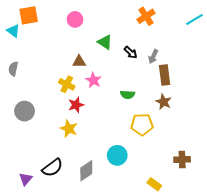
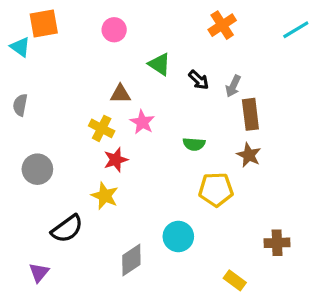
black semicircle: (52, 168) -> (67, 229), moved

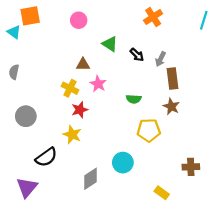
cyan line: (296, 30) -> (204, 20), turned -42
purple triangle: (39, 273) -> (27, 187), size x1.5

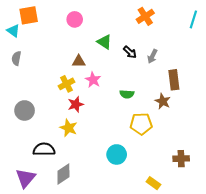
gray semicircle: (14, 72) -> (16, 58), moved
brown rectangle: (172, 78) -> (174, 80), moved
yellow cross: (70, 88) -> (66, 84), turned 35
black semicircle: (46, 157) -> (44, 149), turned -145
gray diamond: (91, 179) -> (63, 174), moved

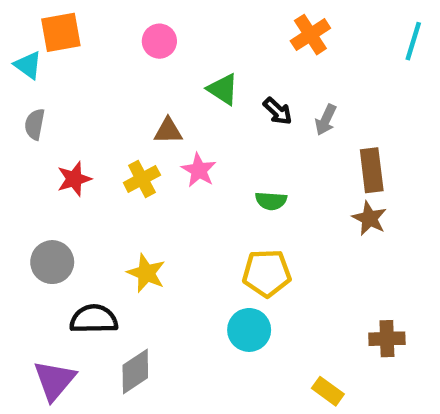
brown star: (163, 101) -> (369, 218), moved
red star: (76, 104) -> (74, 179), moved
gray circle: (25, 110) -> (52, 262), moved
yellow pentagon: (141, 124) -> (267, 273), moved

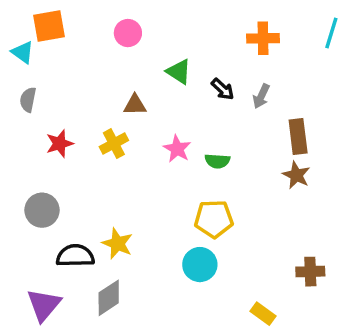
orange cross: (310, 35) -> (263, 38), moved, turned 32
pink star: (199, 170) -> (177, 149), moved
yellow star: (146, 273) -> (117, 243), moved

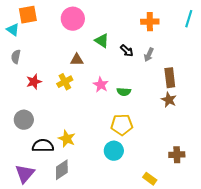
pink circle: (128, 33) -> (73, 19), size x1.5

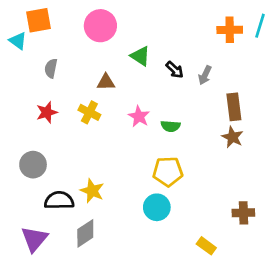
orange cross: (150, 22) -> (230, 30), moved
gray semicircle: (16, 57) -> (51, 68), moved
yellow cross: (65, 82) -> (89, 112), turned -35

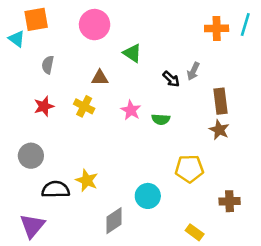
black arrow: (175, 70) -> (171, 79), moved
yellow pentagon: (168, 172) -> (189, 169), moved
gray diamond: (85, 233) -> (114, 221), moved

